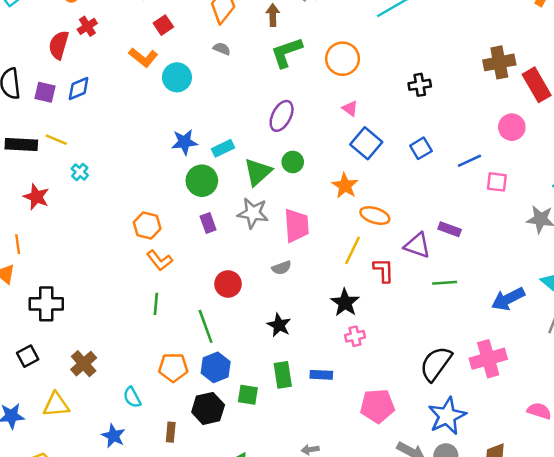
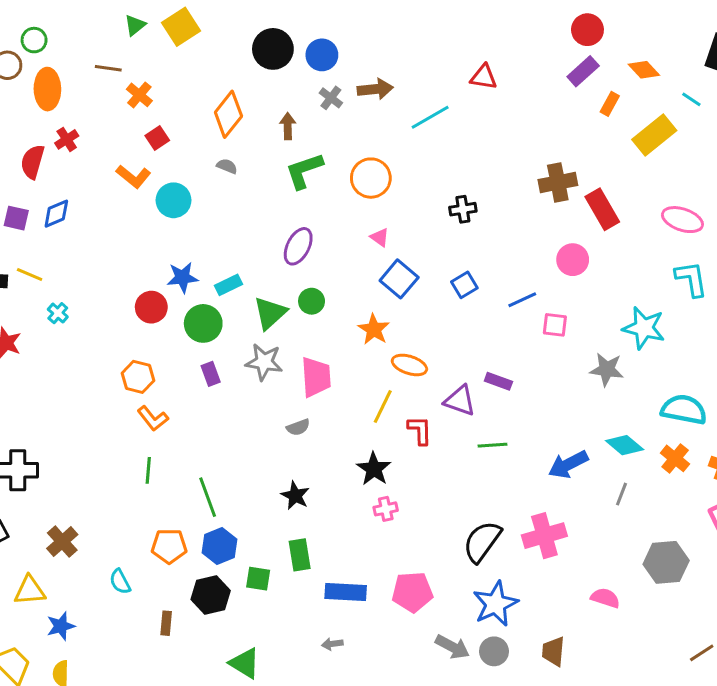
red circle: (228, 284) -> (151, 307), moved
blue rectangle: (321, 375) -> (346, 592), moved, size x1.5
blue star: (113, 436) -> (61, 626), moved, turned 30

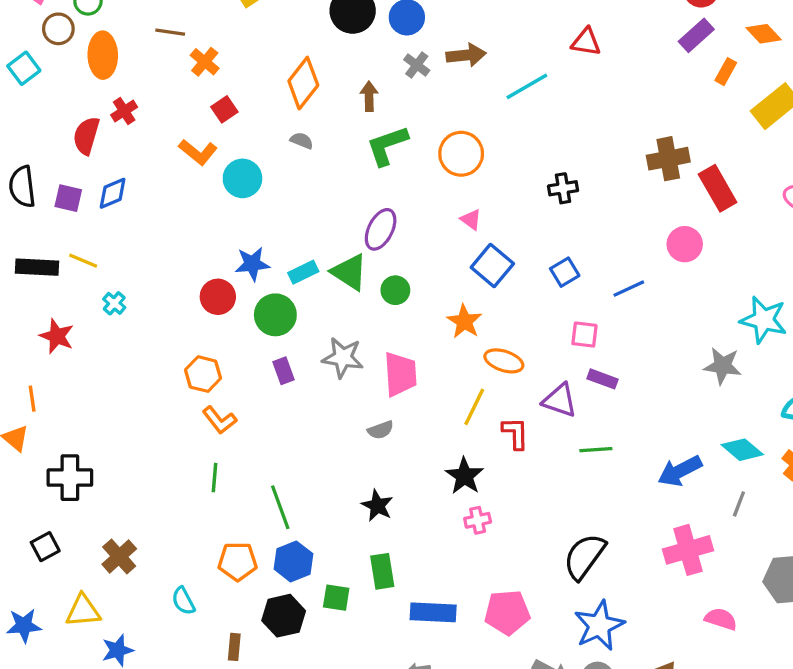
green triangle: (270, 313) -> (349, 272), moved, turned -45
pink square: (555, 325) -> (584, 335), moved
pink cross: (544, 536) -> (688, 550), moved

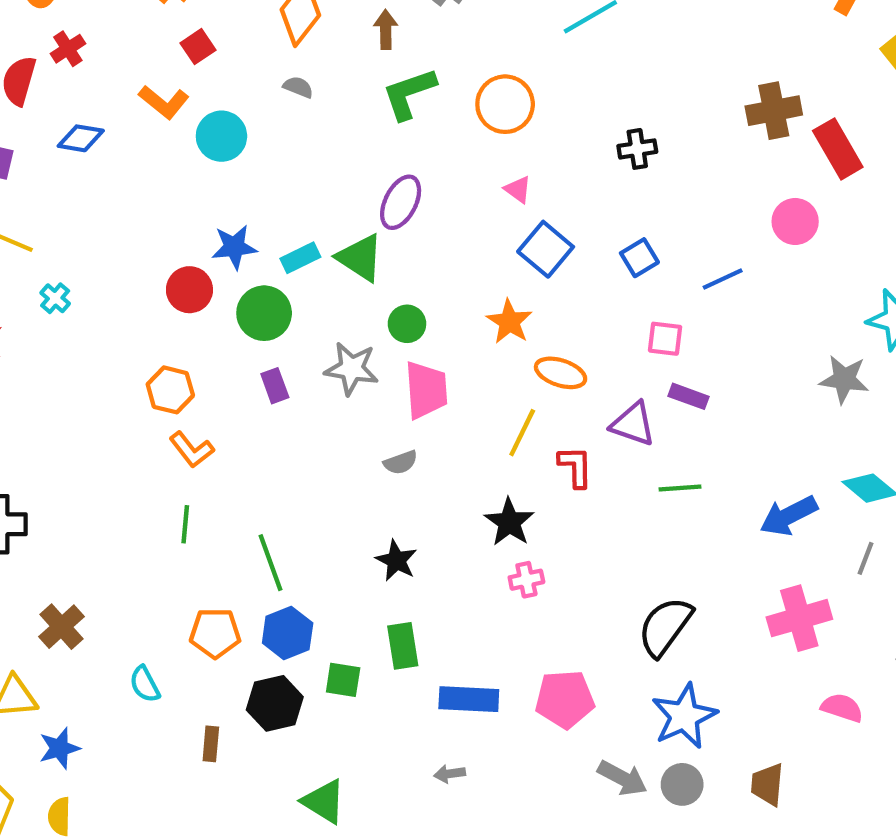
blue diamond: (113, 193) -> (81, 138), moved, turned 32
green circle: (395, 290) -> (407, 324), moved

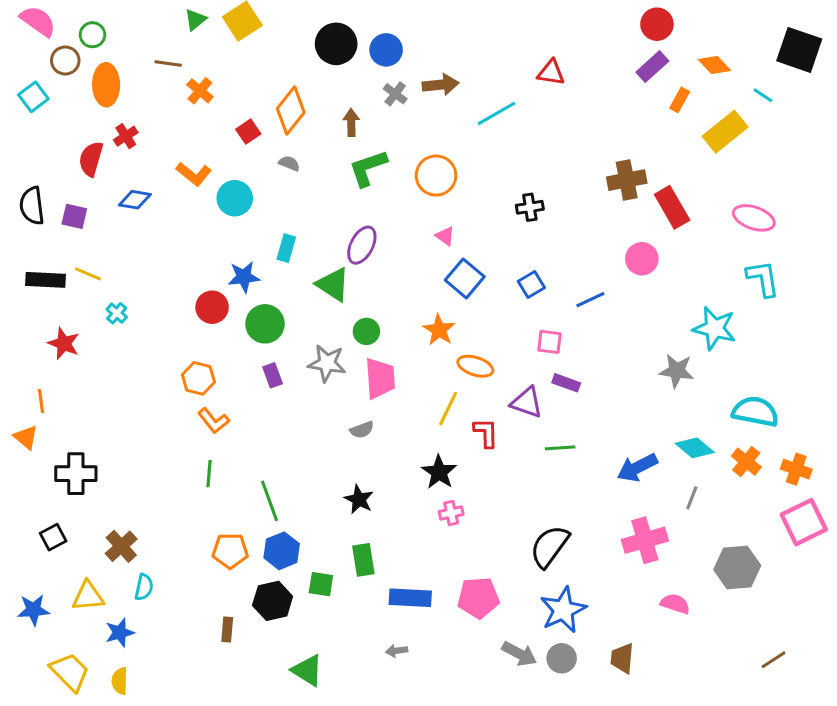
red square: (198, 47) -> (248, 132), moved
cyan rectangle: (300, 258) -> (286, 248), moved, turned -48
cyan semicircle: (145, 684) -> (144, 587), moved, turned -140

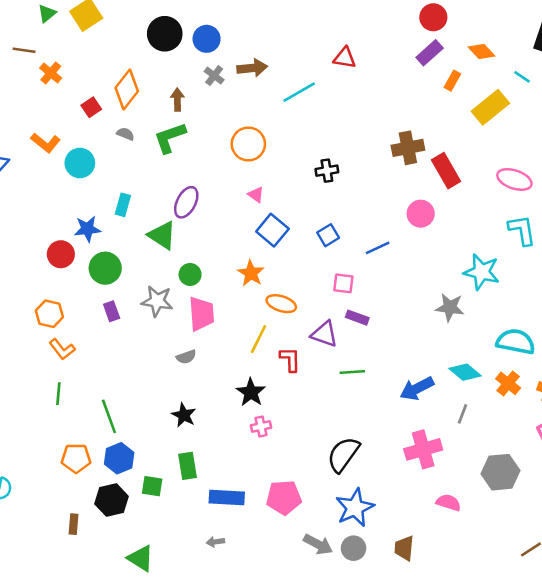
green L-shape: (368, 168) -> (170, 138), moved

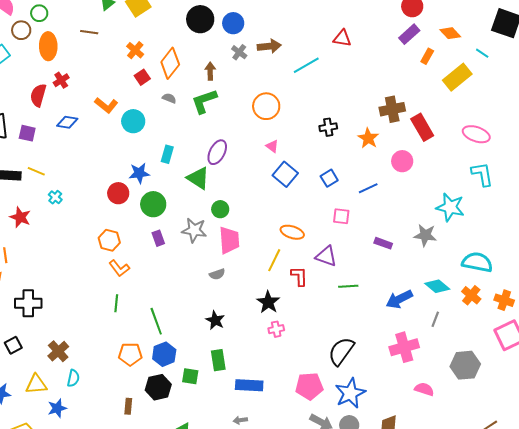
orange cross: (51, 73) -> (135, 50), moved
orange star: (251, 273) -> (368, 138), moved
purple rectangle: (357, 318) -> (383, 243), moved
pink pentagon: (284, 497) -> (309, 386), moved

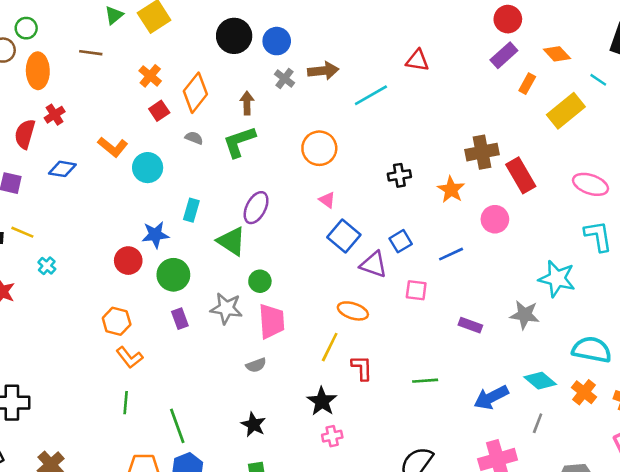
purple triangle: (326, 256) -> (374, 264), moved

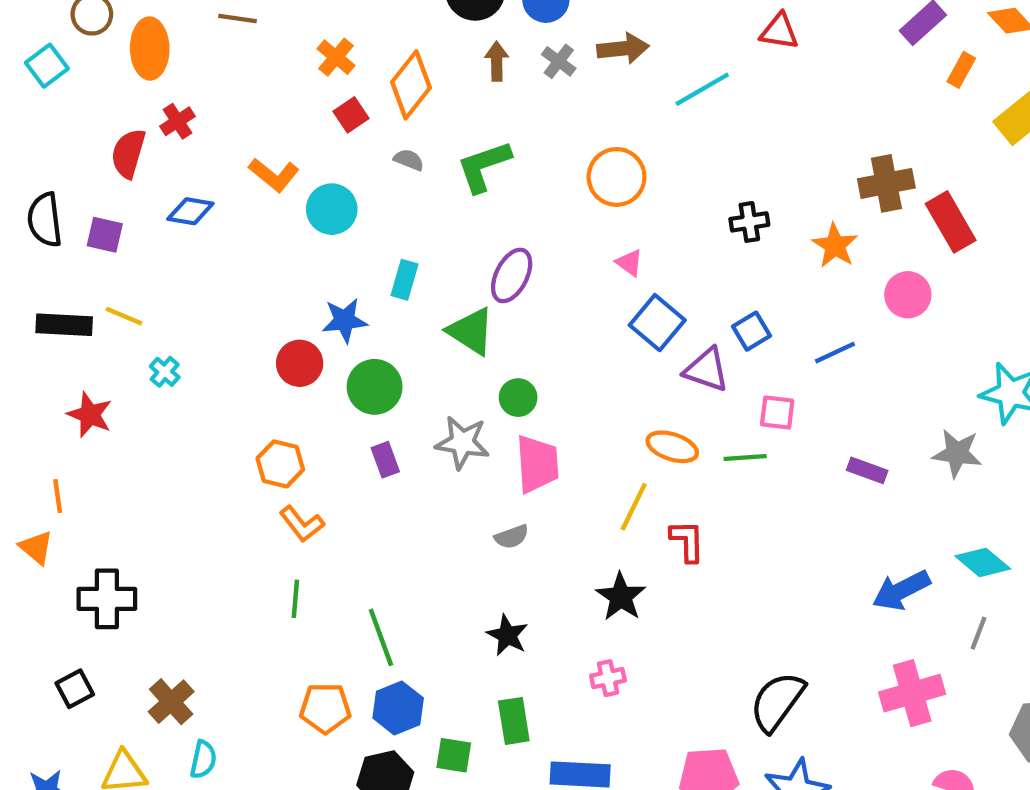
brown arrow: (247, 103) -> (497, 61), moved
green line: (425, 381) -> (745, 458), moved
pink cross: (332, 436) -> (608, 678), moved

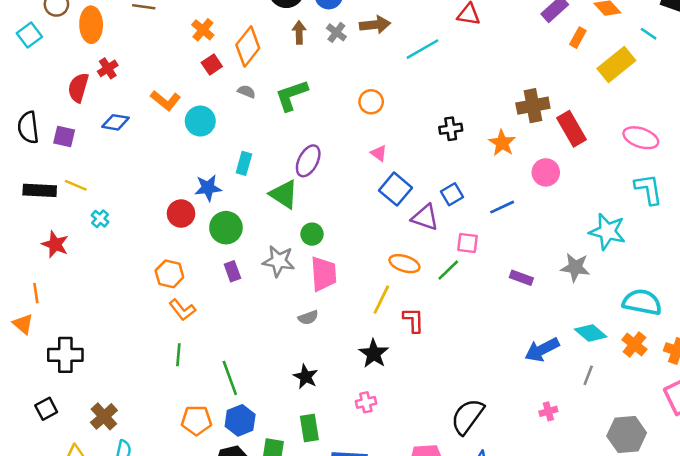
orange circle: (617, 177) -> (371, 102), size x0.7
green line: (745, 458) -> (448, 270), turned -40
pink cross: (912, 693) -> (548, 411), size x0.5

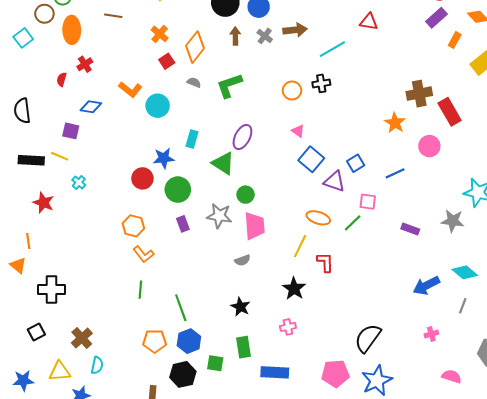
red semicircle: (78, 88) -> (62, 79), size x0.6
black cross: (451, 129) -> (321, 83), moved
purple square: (64, 136) -> (71, 131), moved

